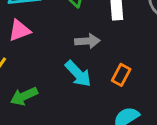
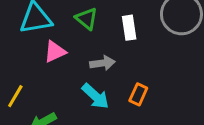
pink triangle: (19, 30) -> (55, 52), moved

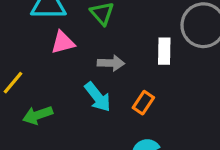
white rectangle: (129, 28) -> (164, 51), moved

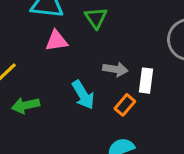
white rectangle: (164, 51) -> (146, 81), moved
gray arrow: (111, 63) -> (115, 69), moved

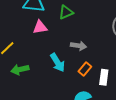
green triangle: (96, 18) -> (66, 12), turned 42
white rectangle: (146, 81) -> (104, 77), moved

